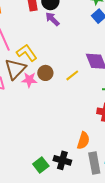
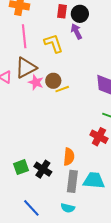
yellow L-shape: (27, 53) -> (53, 43), moved
yellow line: (72, 75) -> (62, 89), moved
orange semicircle: (83, 141) -> (69, 157), turned -30

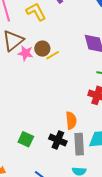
green square: (21, 167) -> (26, 139), turned -35
black cross: (43, 169) -> (58, 140), moved

